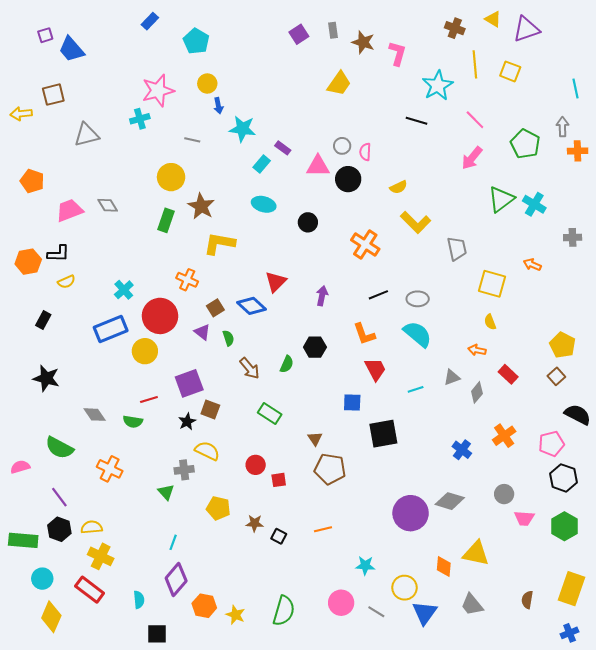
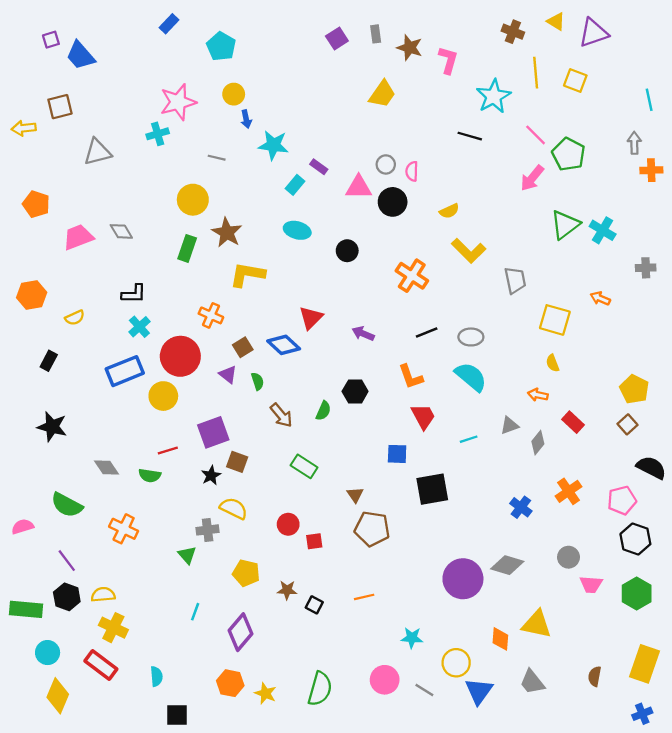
green pentagon: (525, 144) -> (568, 154), moved
black L-shape: (58, 254) -> (134, 294), moved
purple arrow: (322, 296) -> (363, 334), turned -78
purple diamond: (176, 580) -> (240, 632), moved

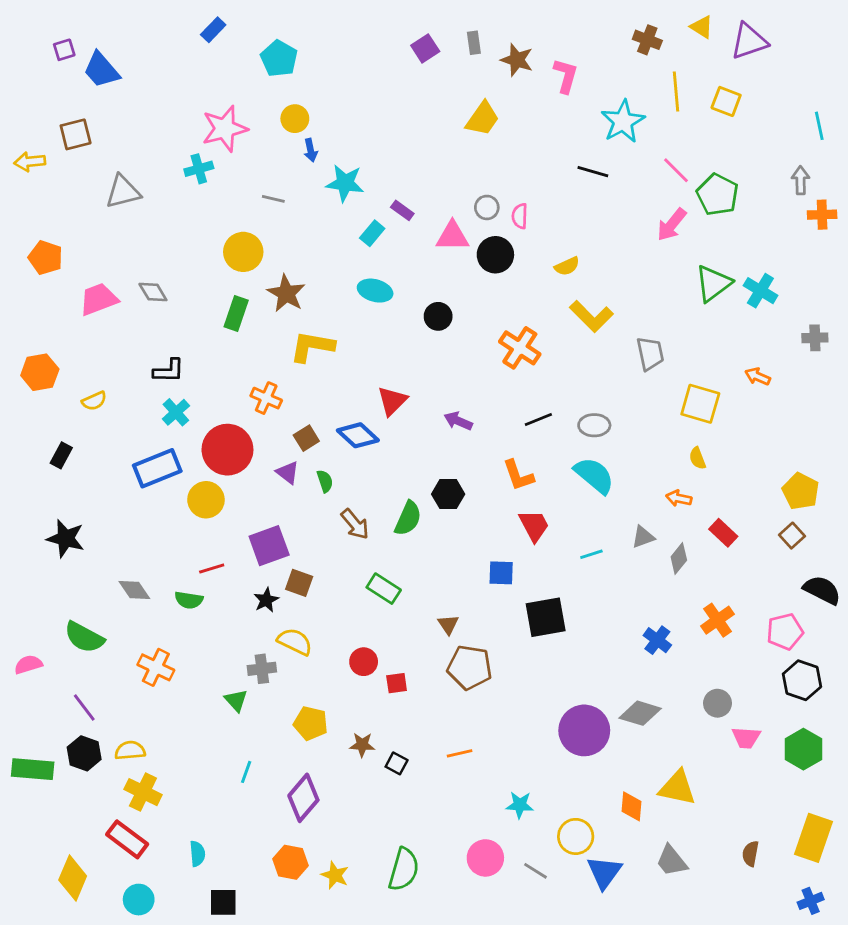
green semicircle: (323, 411) -> (408, 518), size x1.4
cyan circle: (48, 653) -> (139, 900), moved

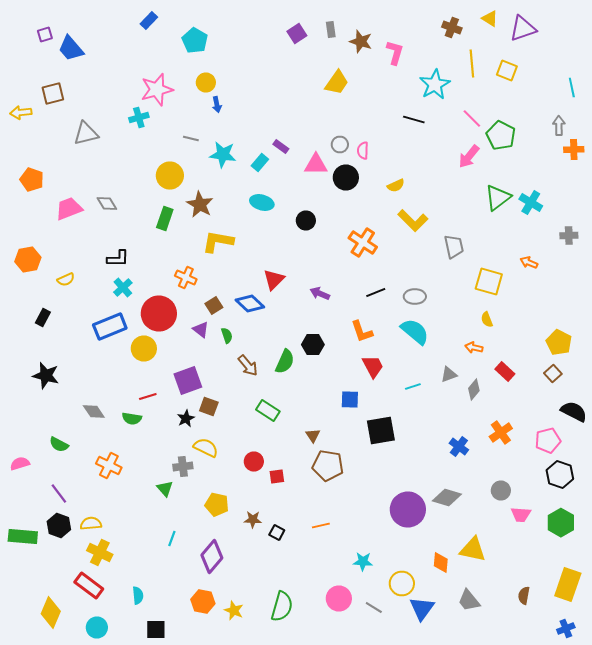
cyan star: (345, 183) -> (223, 154), moved
green semicircle: (84, 637) -> (59, 444), size x0.7

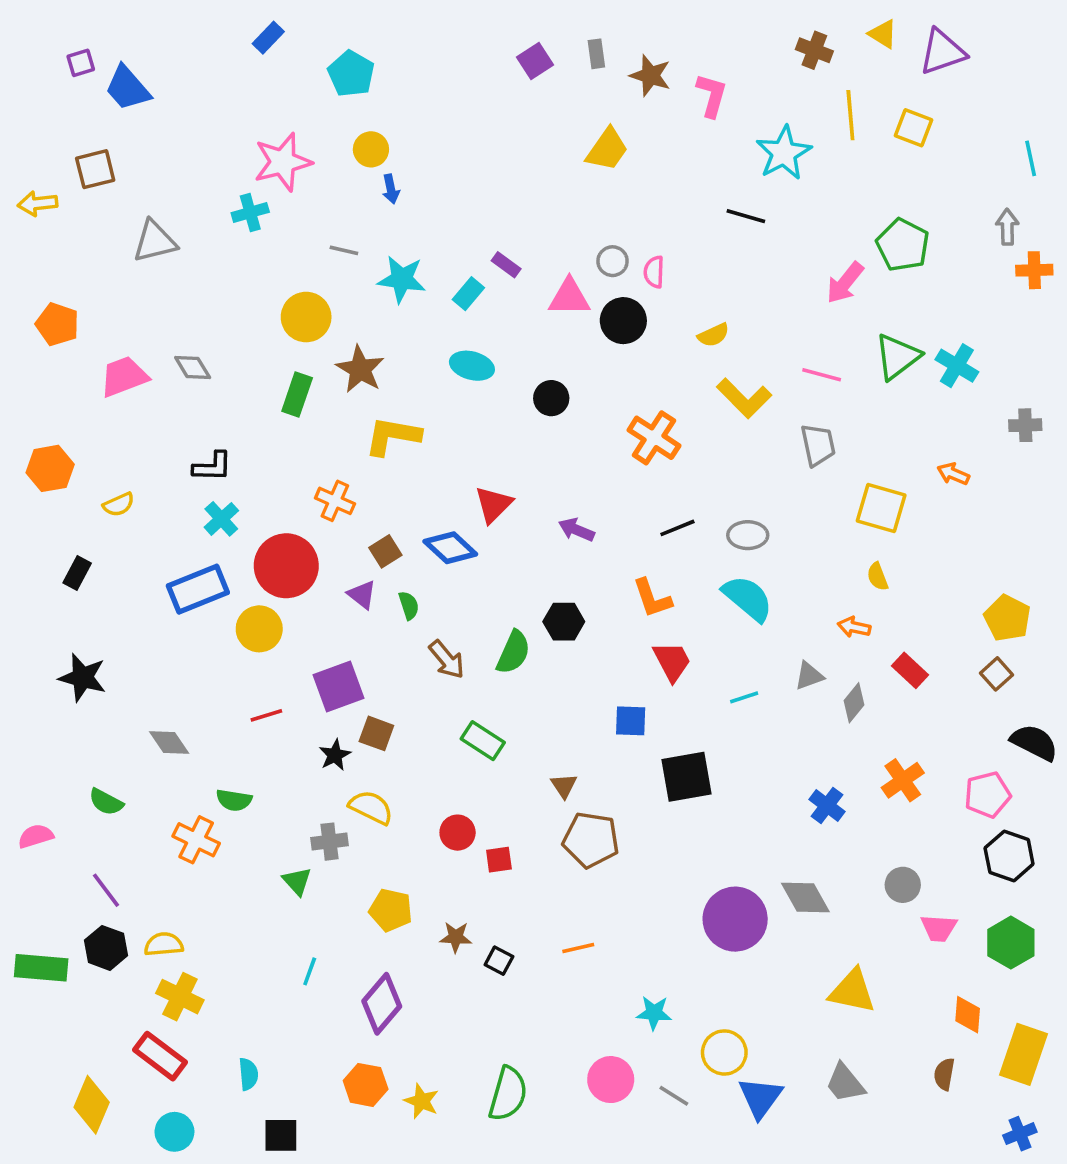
pink line: (472, 118) -> (822, 375), moved, turned -30
green semicircle: (132, 418) -> (234, 800), moved
gray diamond: (447, 498) -> (805, 897), turned 44
orange diamond: (441, 562) -> (968, 1015), moved

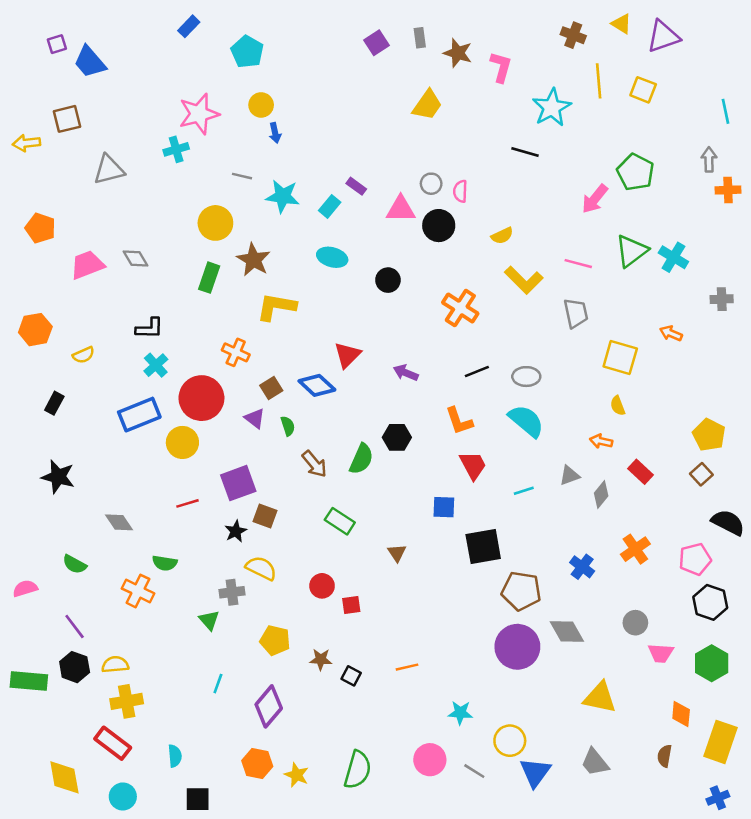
brown pentagon: (591, 840) -> (521, 591), moved
yellow cross: (180, 997) -> (127, 701), turned -36
yellow diamond: (92, 1105) -> (64, 777), turned -33

